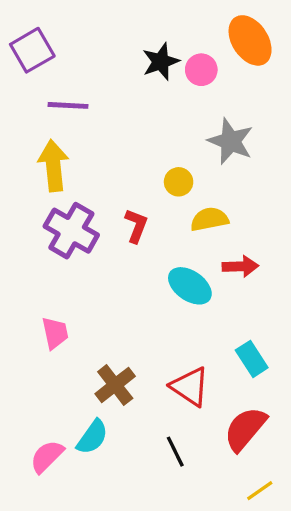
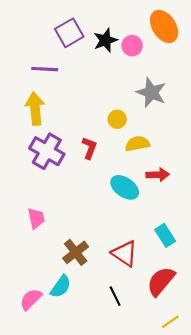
purple square: (32, 50) -> (69, 33), moved

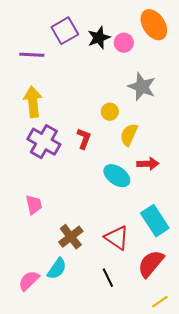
purple line: (45, 69) -> (32, 55), moved
yellow semicircle: (137, 144) -> (129, 135), turned -55
cyan rectangle: (165, 235) -> (155, 221), size x1.4

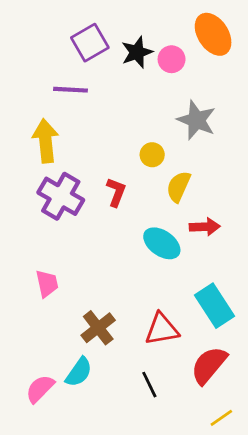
purple line: (32, 55) -> (70, 90), moved
red triangle: (117, 238) -> (162, 329), turned -44

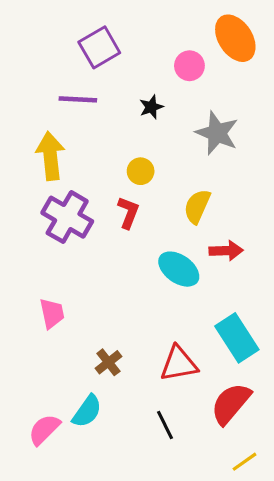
black star: (137, 52) -> (151, 107), moved, size x0.7
yellow circle: (152, 155) -> (141, 171), moved
brown cross: (98, 328) -> (108, 362), size x0.7

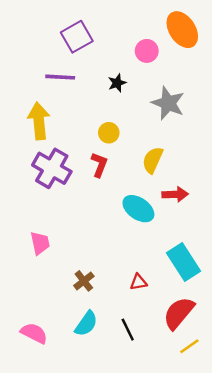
red triangle: (179, 364) -> (138, 282), size x0.6
cyan semicircle: (87, 411) -> (86, 324), moved
pink semicircle: (44, 430) -> (34, 333), turned 72
yellow line: (245, 462) -> (189, 346), moved

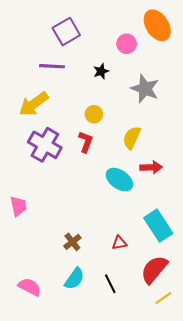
yellow arrow: (39, 121) -> (34, 104), turned -120
pink trapezoid: (40, 243) -> (18, 206), moved

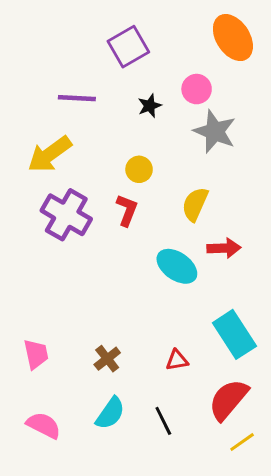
purple square: (66, 31) -> (128, 47), moved
pink circle: (127, 44) -> (197, 89), moved
pink trapezoid: (18, 206) -> (36, 354), moved

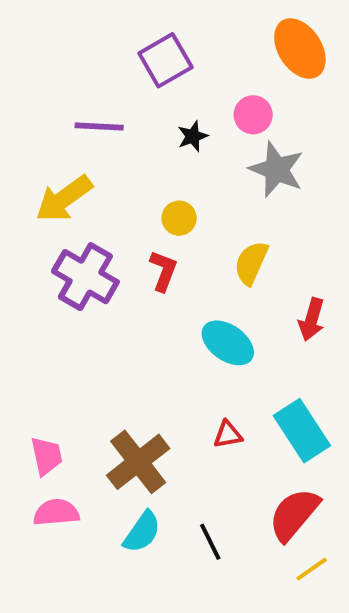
red arrow: (224, 248) -> (312, 320), moved, turned 108
brown cross: (107, 359) -> (138, 462), size x1.8
red triangle: (177, 360) -> (228, 435), moved
pink semicircle: (44, 425) -> (56, 513), moved, turned -32

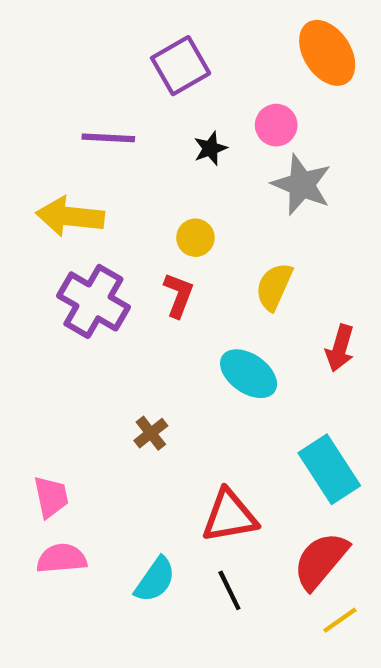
yellow arrow: (64, 199) -> (70, 216), turned 42
red triangle: (228, 435) -> (229, 516), moved, size x1.8
brown cross: (138, 462) -> (151, 433), moved, size x0.5

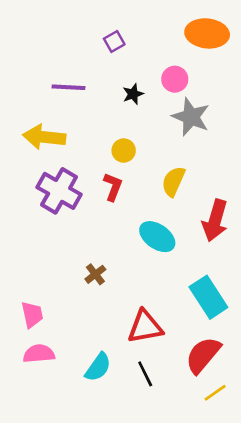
orange ellipse: (327, 53) -> (207, 33), turned -51
purple square: (181, 66) -> (114, 42), size x0.6
red arrow: (340, 348) -> (215, 220), size x1.4

